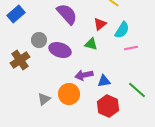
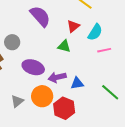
purple ellipse: (60, 50) -> (33, 67), moved
red hexagon: (108, 106) -> (64, 108), moved

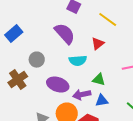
cyan semicircle: (95, 32) -> (78, 61), moved, turned 54
green triangle: (64, 46) -> (99, 80), moved

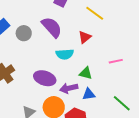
gray circle: (37, 60) -> (24, 33), moved

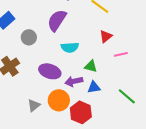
purple semicircle: (52, 27) -> (57, 20), turned -105
gray circle: (24, 33) -> (29, 37), moved
red triangle: (85, 37) -> (106, 36), moved

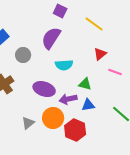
pink line: (121, 54) -> (115, 72), turned 32

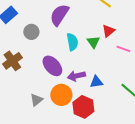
cyan semicircle: (64, 65) -> (72, 42), turned -96
green triangle: (85, 84) -> (93, 42), moved, turned 40
purple ellipse: (44, 89) -> (52, 66), turned 30

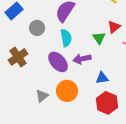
cyan semicircle: (72, 42) -> (66, 38), moved
purple arrow: (76, 76) -> (82, 59), moved
red hexagon: (83, 107) -> (107, 103), moved

